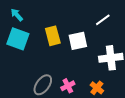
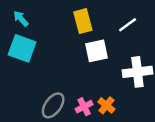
yellow rectangle: (53, 36) -> (83, 21), moved
orange cross: (97, 88) -> (106, 105), moved

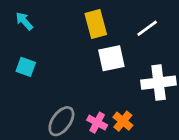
cyan square: (22, 48) -> (26, 67), moved, size x0.6
pink cross: (84, 107) -> (97, 123), turned -35

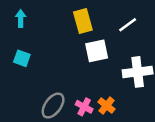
cyan arrow: (24, 21) -> (21, 18), turned 42

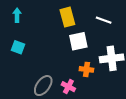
white line: (128, 25) -> (104, 20), turned 56
orange cross: (107, 106) -> (86, 69), moved, turned -32

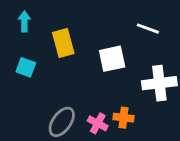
yellow rectangle: (67, 17) -> (63, 43), moved
orange cross: (86, 69) -> (124, 118), moved

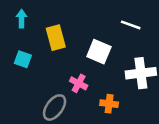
white square: (112, 59) -> (99, 52), turned 35
pink cross: (98, 123) -> (79, 83), moved

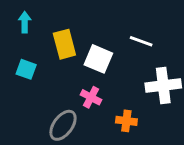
white line: (131, 25) -> (141, 41), moved
white square: (99, 52) -> (98, 59), moved

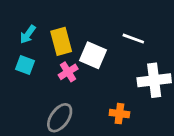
cyan arrow: (25, 22) -> (28, 34), moved, turned -144
pink cross: (91, 97) -> (68, 72), moved, turned 30

